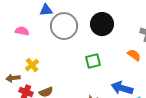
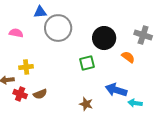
black circle: (102, 24) -> (104, 38), moved
yellow cross: (32, 65) -> (26, 67), turned 32

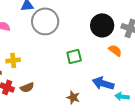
black circle: (104, 38) -> (102, 25), moved

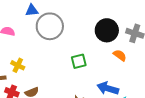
yellow cross: (13, 60) -> (18, 65), turned 32

